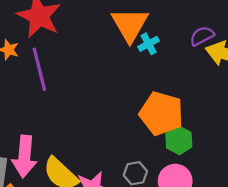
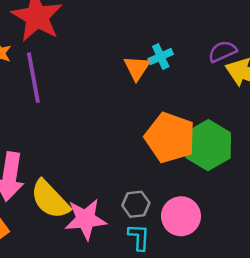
orange triangle: (130, 25) -> (137, 68), moved, size x0.6
green hexagon: (179, 140) -> (208, 145), moved, size x1.5

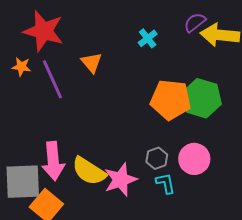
orange triangle: (137, 68) -> (91, 63), moved

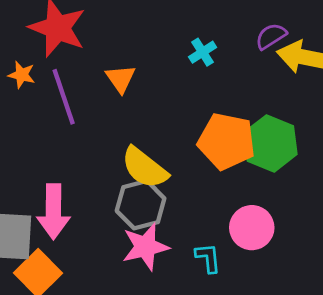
gray hexagon: (157, 158) -> (141, 205), moved, size x1.6
yellow semicircle: (89, 171) -> (145, 168), moved

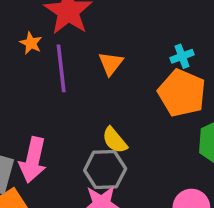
orange pentagon: (227, 141) -> (182, 93), moved
yellow semicircle: (145, 168) -> (115, 140), size x0.7

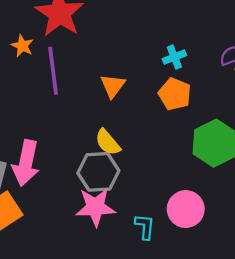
orange triangle: (111, 63) -> (113, 86), moved
orange pentagon: (182, 93) -> (175, 94), size x0.7

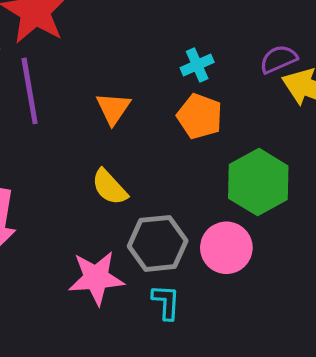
gray hexagon: (98, 172) -> (158, 243), moved
pink circle: (186, 209) -> (226, 248), moved

